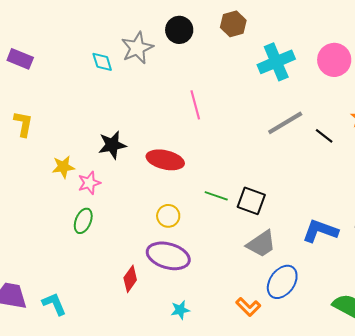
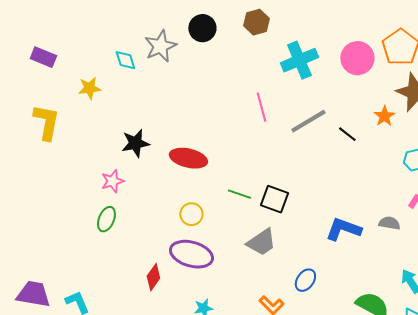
pink line: (195, 105) -> (261, 107), moved
yellow L-shape: (23, 124) -> (46, 122), size x1.4
yellow star: (63, 167) -> (89, 88), moved
gray trapezoid: (261, 244) -> (261, 242), moved
blue ellipse: (282, 282) -> (305, 280), size x0.7

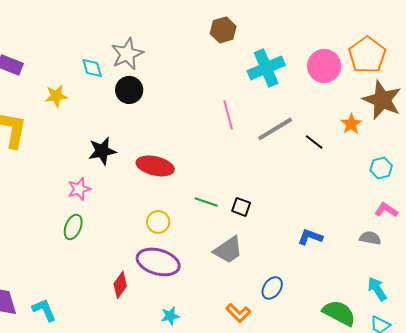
black circle: (202, 28) -> (129, 90), moved
black square: (274, 199) -> (241, 207), size x0.7
gray semicircle: (389, 223) -> (370, 238), moved
blue L-shape: (343, 229) -> (310, 237), size x0.7

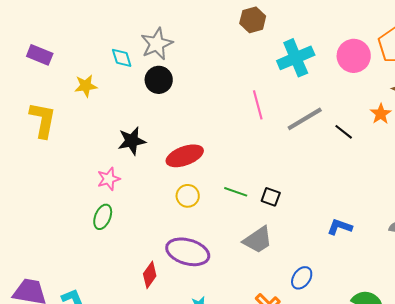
red ellipse: (155, 166) -> (185, 156), turned -33
yellow circle: (158, 222) -> (188, 196), moved

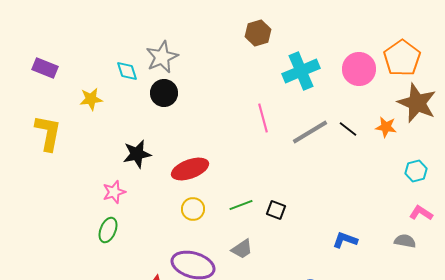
orange star: (381, 114) -> (386, 127), turned -30
black line: (344, 132) -> (348, 129), moved
green line: (236, 192) -> (241, 205), turned -40
gray trapezoid: (258, 240) -> (242, 249), moved, size x0.7

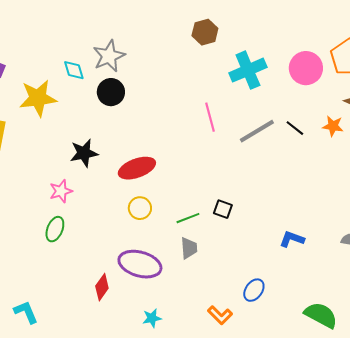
yellow star: (91, 99) -> (38, 98), size x1.6
green line: (241, 205) -> (188, 218), moved
gray trapezoid: (242, 249) -> (189, 248), turned -60

